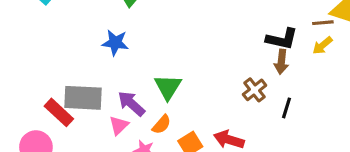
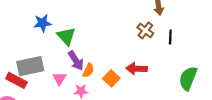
green triangle: (168, 87) -> (66, 36), moved
purple arrow: (131, 104) -> (76, 61), moved, turned -150

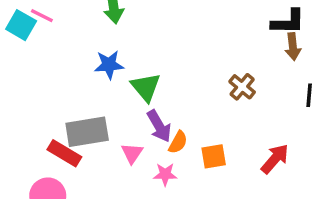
brown cross: (145, 30) -> (242, 87), moved
red arrow: (137, 69) -> (275, 159), moved, turned 126
orange square: (111, 78) -> (214, 156), turned 35

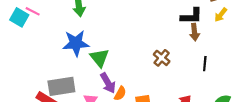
blue star: (109, 65) -> (76, 43), size x1.4

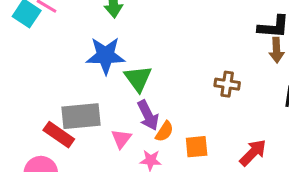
brown cross: (162, 58) -> (227, 84), turned -35

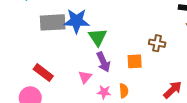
gray rectangle: (81, 116) -> (53, 22), moved
orange semicircle: (165, 131) -> (124, 91), moved, turned -40
orange square: (197, 147) -> (135, 61), moved

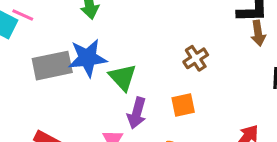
brown cross: (157, 43) -> (196, 58), moved, turned -35
purple arrow: (103, 62) -> (137, 113), turned 48

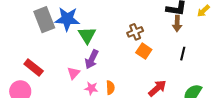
gray rectangle: (52, 66) -> (44, 20), turned 70
orange square: (183, 105) -> (144, 51), moved, turned 35

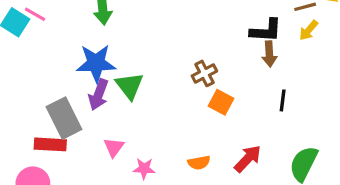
gray rectangle: (44, 20) -> (64, 118), moved
purple arrow: (92, 59) -> (99, 95), moved
red rectangle: (34, 68) -> (50, 144), turned -30
orange semicircle: (110, 88) -> (199, 163), moved, turned 88

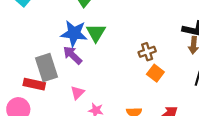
green triangle: (129, 86) -> (96, 33), moved
purple arrow: (99, 95) -> (72, 55), turned 105

